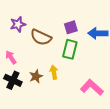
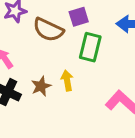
purple square: (71, 27) -> (79, 17), moved

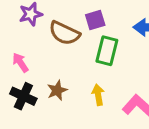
yellow arrow: (67, 80) -> (98, 95), moved

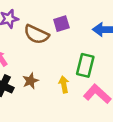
green rectangle: (107, 51) -> (85, 65), moved

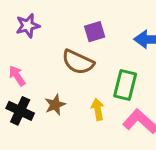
brown semicircle: (36, 34) -> (78, 62), moved

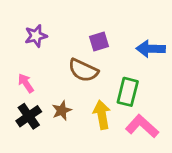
yellow arrow: (98, 109) -> (102, 115), size x1.4
black cross: (20, 111) -> (29, 116), turned 30

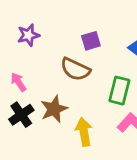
brown star: (62, 110) -> (54, 109), size x1.4
yellow arrow: (102, 115) -> (84, 132), moved

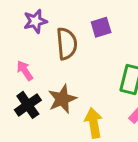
brown semicircle: (75, 69) -> (67, 44), moved, turned -120

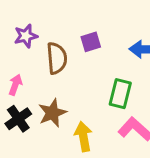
pink arrow: (25, 71) -> (15, 85), turned 54

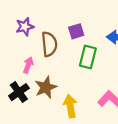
pink arrow: (15, 85) -> (28, 65), moved
green rectangle: (120, 94) -> (88, 57), moved

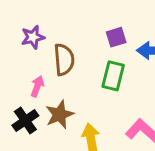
purple square: (76, 31) -> (116, 37), moved

